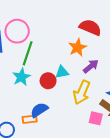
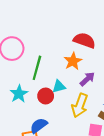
green line: (28, 53) -> (37, 68), moved

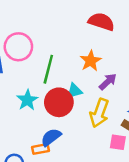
red semicircle: (84, 40) -> (101, 22), moved
red circle: (46, 96) -> (59, 102), size x1.5

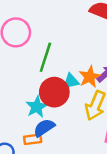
orange star: (91, 61) -> (90, 77), moved
cyan star: (27, 100) -> (37, 107), moved

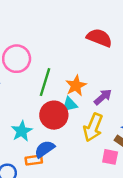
orange star: (90, 77) -> (76, 86), moved
cyan star: (37, 107) -> (22, 131), moved

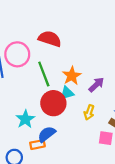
red semicircle: (99, 38) -> (50, 39), moved
green line: (45, 82) -> (44, 74), turned -35
yellow arrow: (93, 127) -> (89, 112), size x0.6

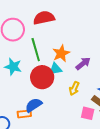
red semicircle: (50, 39) -> (44, 18), turned -35
cyan star: (25, 119) -> (13, 67), moved, turned -30

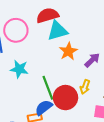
green line: (36, 50) -> (48, 88), moved
cyan triangle: (55, 69) -> (57, 31), moved, size x1.5
red circle: (42, 77) -> (65, 98), moved

